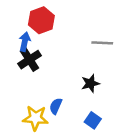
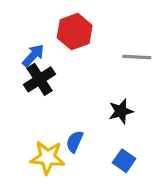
red hexagon: (41, 20) -> (75, 32), moved
blue arrow: (25, 42) -> (33, 55), turned 30

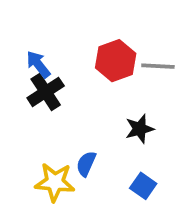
red hexagon: (75, 32) -> (116, 61), moved
blue arrow: (33, 55) -> (38, 64), turned -80

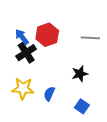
red hexagon: (116, 61) -> (47, 35), moved
yellow star: (55, 182) -> (23, 88), moved

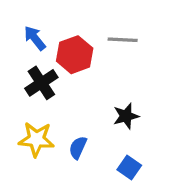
blue arrow: (22, 37) -> (35, 38), moved
gray line: (90, 38) -> (123, 40), moved

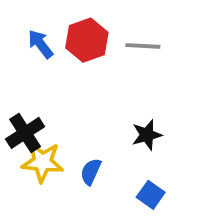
red hexagon: (75, 55) -> (87, 40), moved
black cross: (41, 83) -> (25, 133), moved

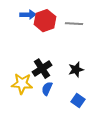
blue arrow: (41, 44) -> (28, 15), moved, turned 126
black cross: (25, 133) -> (42, 69), moved

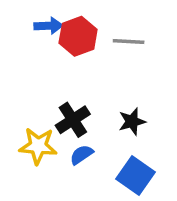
blue semicircle: (47, 89) -> (82, 155), turned 32
blue square: (78, 101) -> (135, 176), size x1.5

